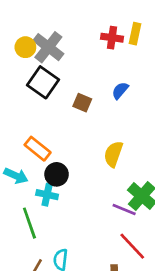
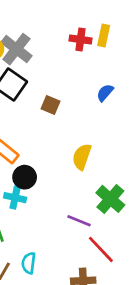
blue semicircle: (120, 90) -> (105, 93), moved
purple line: (124, 210) -> (79, 221), moved

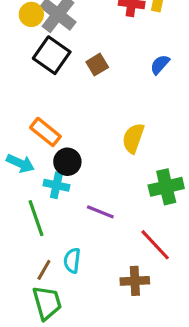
brown square: (50, 105) -> (97, 65), moved, turned 36
green cross: (110, 199) -> (166, 187), turned 36
purple line: (79, 221) -> (100, 212), moved

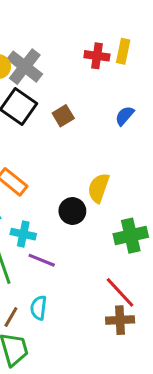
black circle: (67, 162) -> (72, 211), moved
purple line: (100, 212) -> (42, 260), moved
brown cross: (135, 281) -> (120, 320), moved

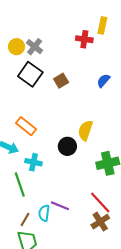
yellow rectangle: (123, 51) -> (102, 25), moved
gray cross: (25, 67) -> (35, 47), size x0.7
purple line: (42, 260) -> (60, 206), moved
brown cross: (120, 320) -> (100, 222), turned -30

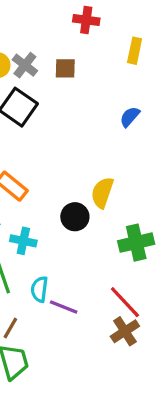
yellow rectangle: (102, 25) -> (135, 51), moved
red cross: (84, 39) -> (86, 20), moved
brown square: (61, 81) -> (65, 68), moved, turned 32
cyan semicircle: (44, 213) -> (39, 289), moved

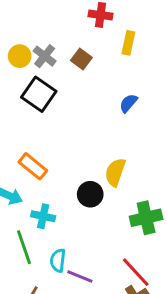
yellow rectangle: (135, 51) -> (128, 43), moved
brown square: (65, 68) -> (81, 59), turned 36
blue semicircle: (130, 117) -> (128, 103), moved

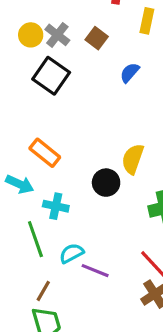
blue semicircle: (128, 103) -> (130, 73), moved
cyan semicircle: (58, 260) -> (72, 253), turned 55

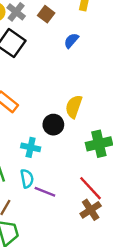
cyan cross: (56, 206) -> (31, 147), moved
cyan semicircle: (72, 253) -> (27, 179), turned 108

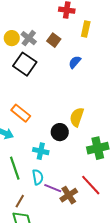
brown cross: (91, 210) -> (69, 195), moved

